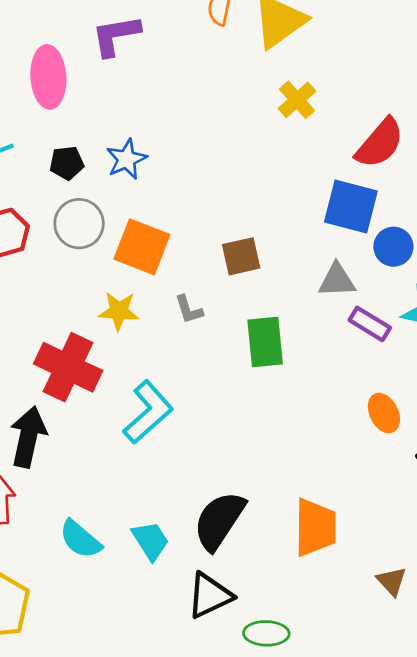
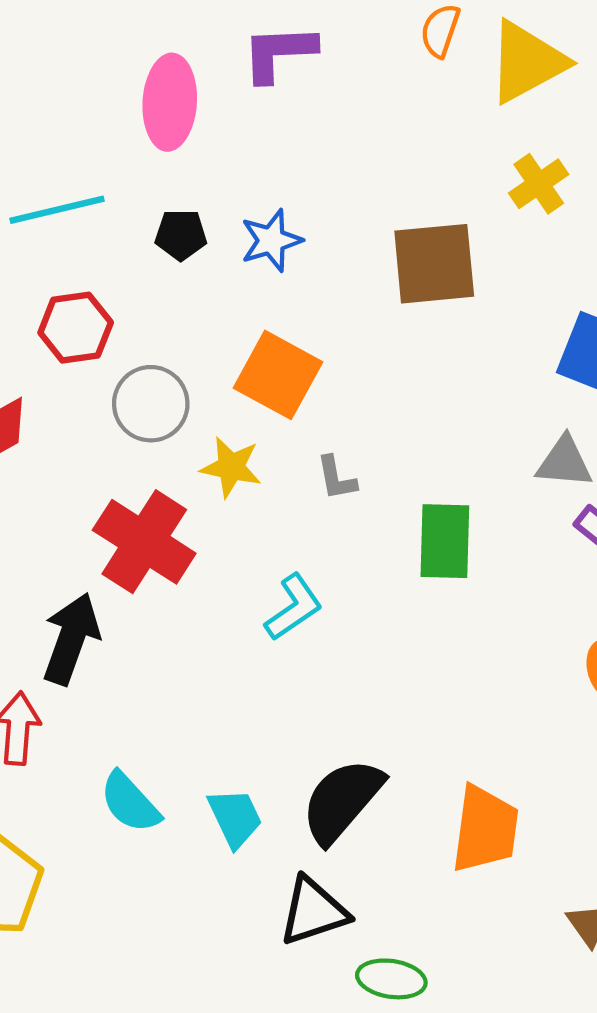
gray circle: (79, 224) -> (151, 404), moved
brown square: (241, 256) -> (434, 264), moved, size x1.5
cyan L-shape: (148, 412) -> (294, 607), moved, size x0.7

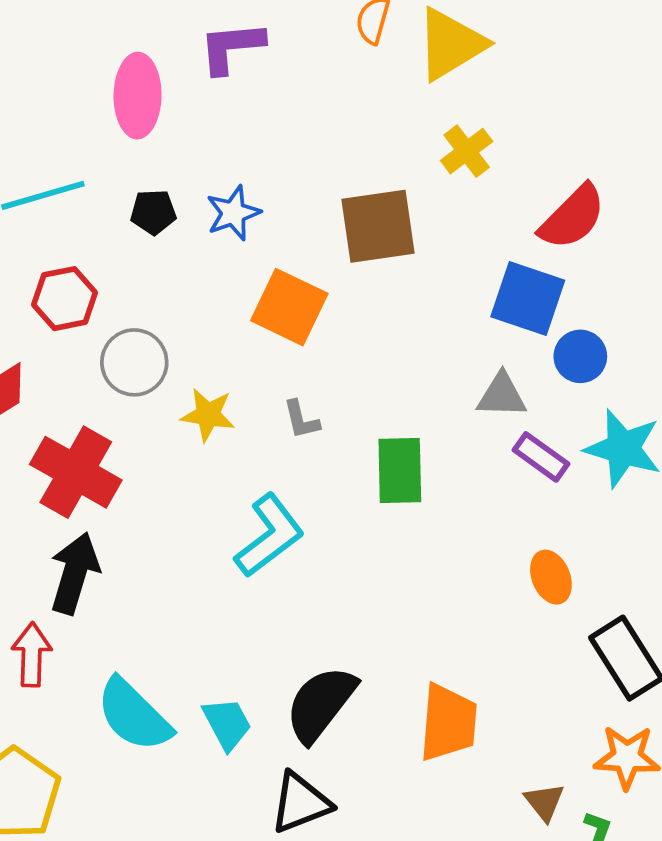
orange square: (278, 375) -> (289, 307), moved
red cross: (144, 542) -> (76, 472), moved
cyan L-shape: (294, 607) -> (269, 536), size x1.4
cyan semicircle: (130, 802) -> (134, 715), size x1.4

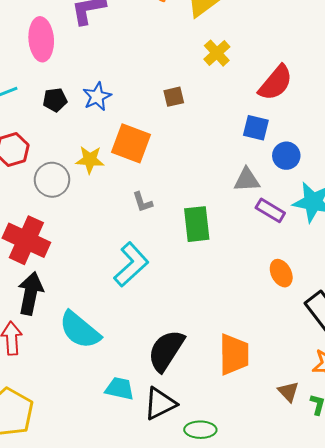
brown square: (378, 226) -> (174, 97), size x0.5
blue square: (528, 299) -> (256, 128), size x0.7
yellow star: (208, 415) -> (90, 160), moved
cyan semicircle: (134, 715) -> (80, 330), moved
cyan trapezoid: (227, 724) -> (120, 388), moved, turned -44

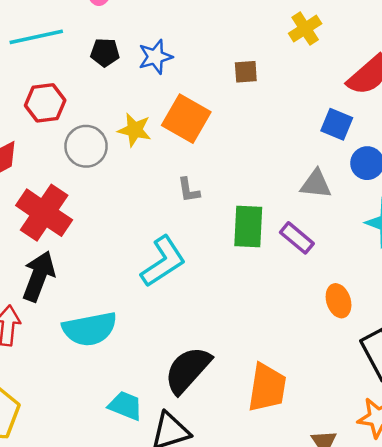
purple rectangle: (270, 210) -> (297, 238), moved
cyan semicircle: (80, 330) -> (90, 329), turned -60

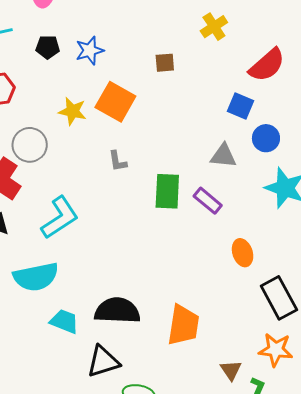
gray circle: (86, 146) -> (30, 145), moved
cyan L-shape: (163, 262) -> (60, 218), moved
black semicircle: (188, 370) -> (117, 311), turned 51
cyan trapezoid: (125, 406) -> (64, 321), moved

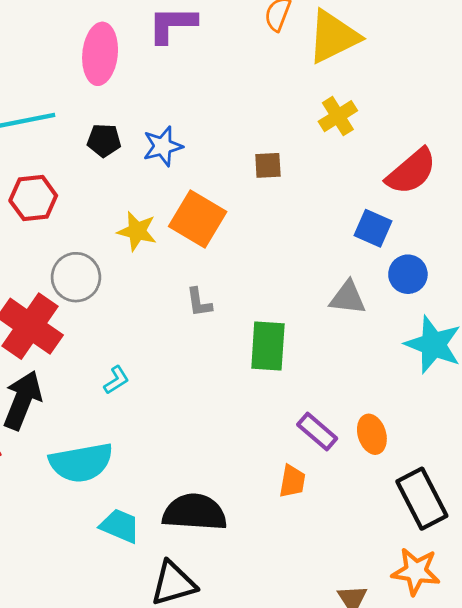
purple rectangle: (208, 201) -> (317, 432), moved
cyan L-shape: (60, 218) -> (116, 380), size x0.5
orange trapezoid: (183, 325) -> (292, 481), moved, size x0.6

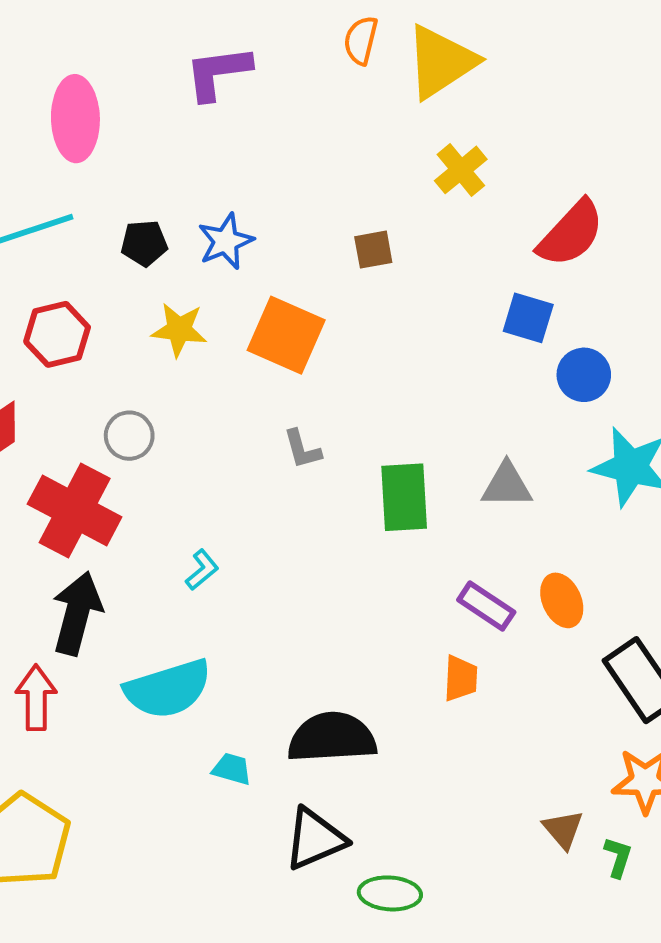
pink ellipse: (100, 54) -> (75, 119), moved
yellow star: (137, 231) -> (179, 330), moved
gray circle: (76, 277) -> (129, 436), size x0.7
gray triangle: (348, 298) -> (507, 485), moved
cyan trapezoid: (120, 526) -> (232, 769), size x0.7

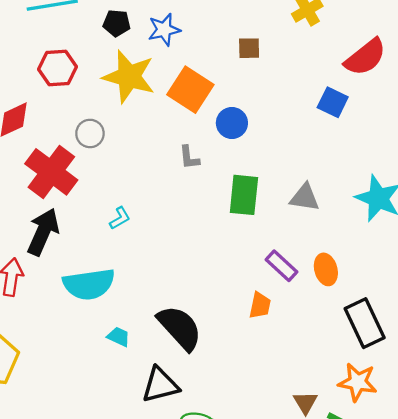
yellow star: (179, 330) -> (129, 77), size x1.6
blue circle: (584, 375) -> (232, 123), moved
black semicircle: (332, 738) -> (180, 328), turned 42

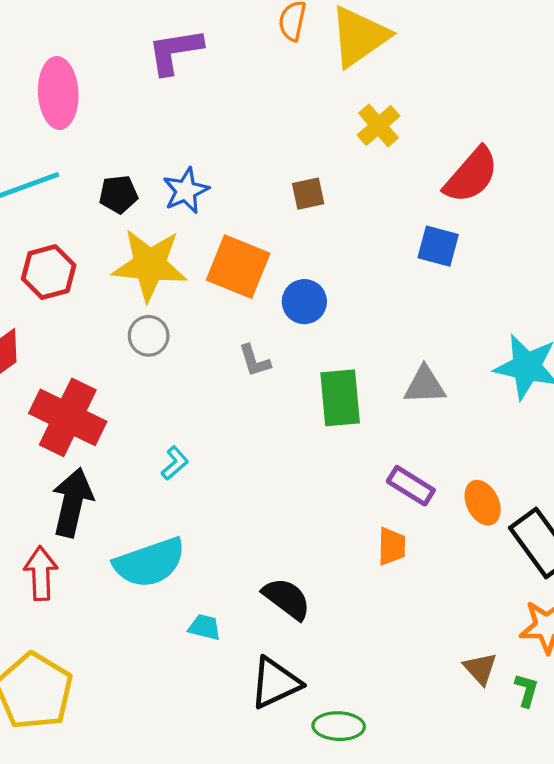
gray circle: (90, 133) -> (149, 336), moved
orange ellipse: (326, 269) -> (483, 503), moved
black semicircle: (180, 328) -> (287, 599), size x0.7

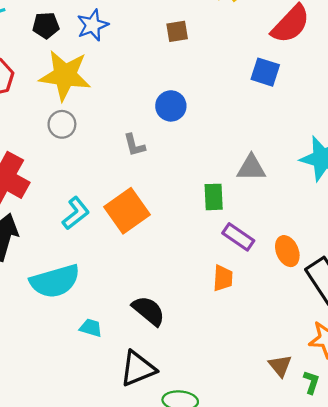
orange square: (238, 267) -> (127, 211), moved, turned 30
green rectangle: (340, 398) -> (214, 197), moved, size x0.7
cyan L-shape: (175, 463) -> (76, 213), size x1.4

